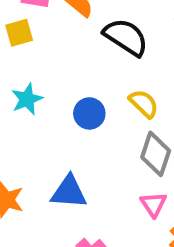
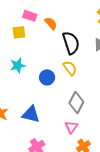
black semicircle: (126, 37) -> (71, 43), turned 30
yellow semicircle: (144, 104) -> (70, 68), moved

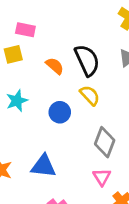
orange semicircle: (51, 23) -> (55, 66), moved

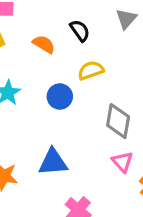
black semicircle: (87, 60) -> (80, 31), size x0.6
yellow semicircle: (90, 95) -> (91, 70), turned -55

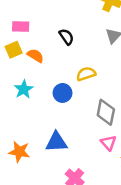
black semicircle: (80, 31) -> (66, 37), moved
orange semicircle: (44, 44) -> (35, 56), moved

